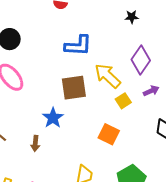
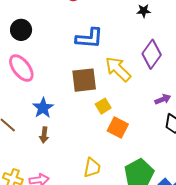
purple arrow: (151, 91) -> (163, 99), moved
yellow square: (123, 101) -> (103, 106), moved
blue star: (53, 118) -> (43, 108), moved

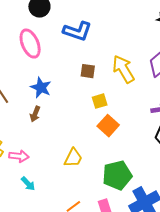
blue L-shape: (89, 38) -> (77, 31), moved
brown square: (84, 80) -> (88, 71), size x0.6
blue star: (43, 108) -> (41, 88), turned -30

